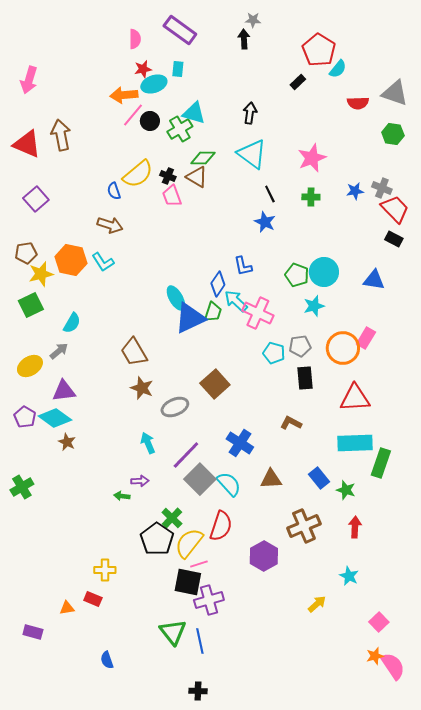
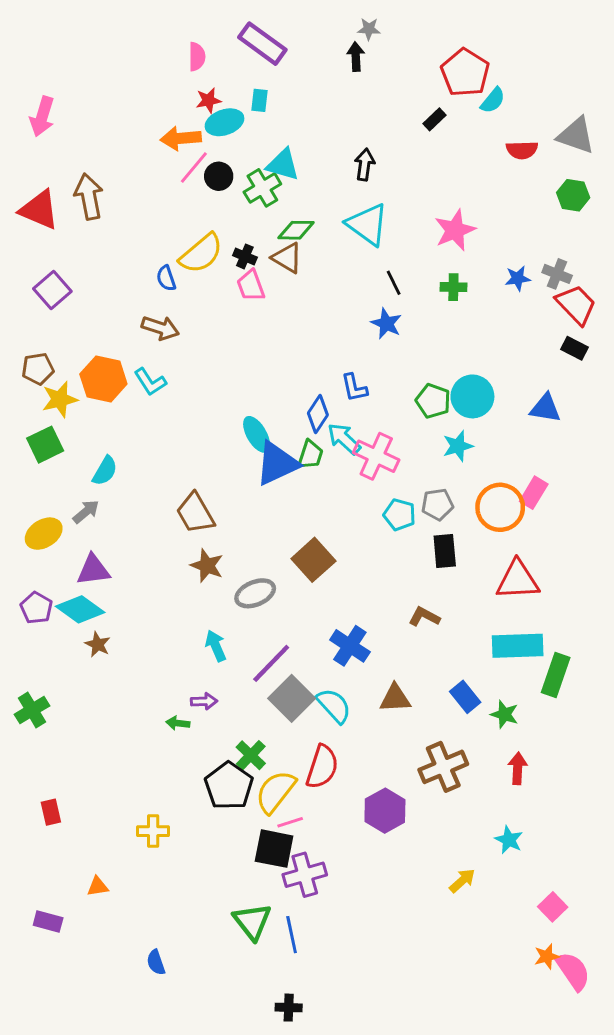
red rectangle: (93, 599) -> (51, 812), moved, turned 54

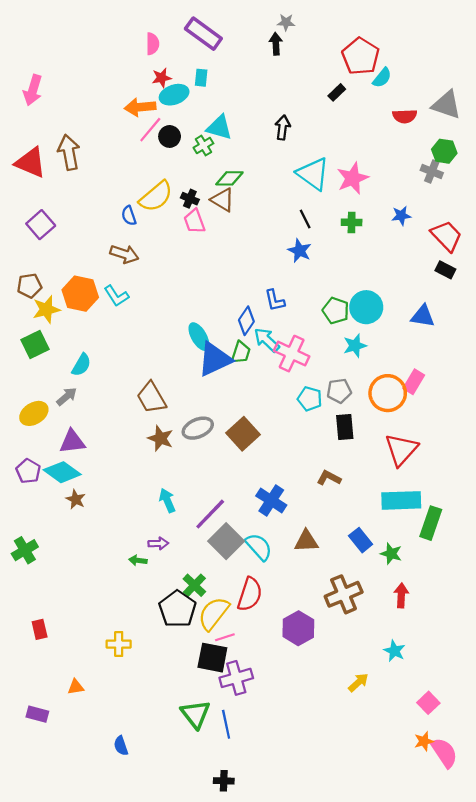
green cross: (262, 188) -> (203, 146), size x0.7
cyan triangle: (367, 224) -> (313, 174), moved
gray cross: (557, 274) -> (432, 172), moved
red triangle: (518, 580) -> (401, 450), turned -45
gray ellipse: (255, 593) -> (198, 428), moved

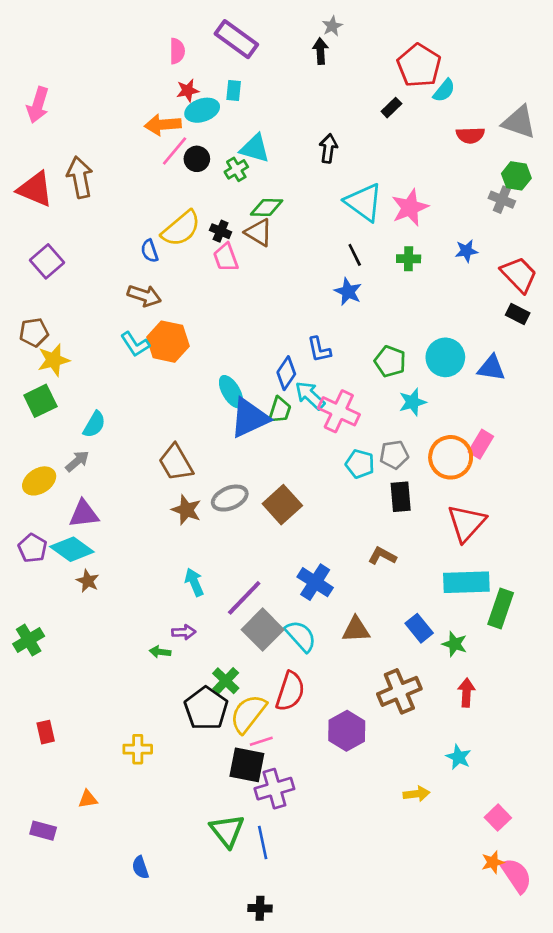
gray star: (286, 22) -> (332, 26), turned -30
orange hexagon: (80, 294) -> (168, 342), moved
cyan circle: (366, 307) -> (445, 357), moved
yellow arrow: (358, 682) -> (416, 794), turned 35

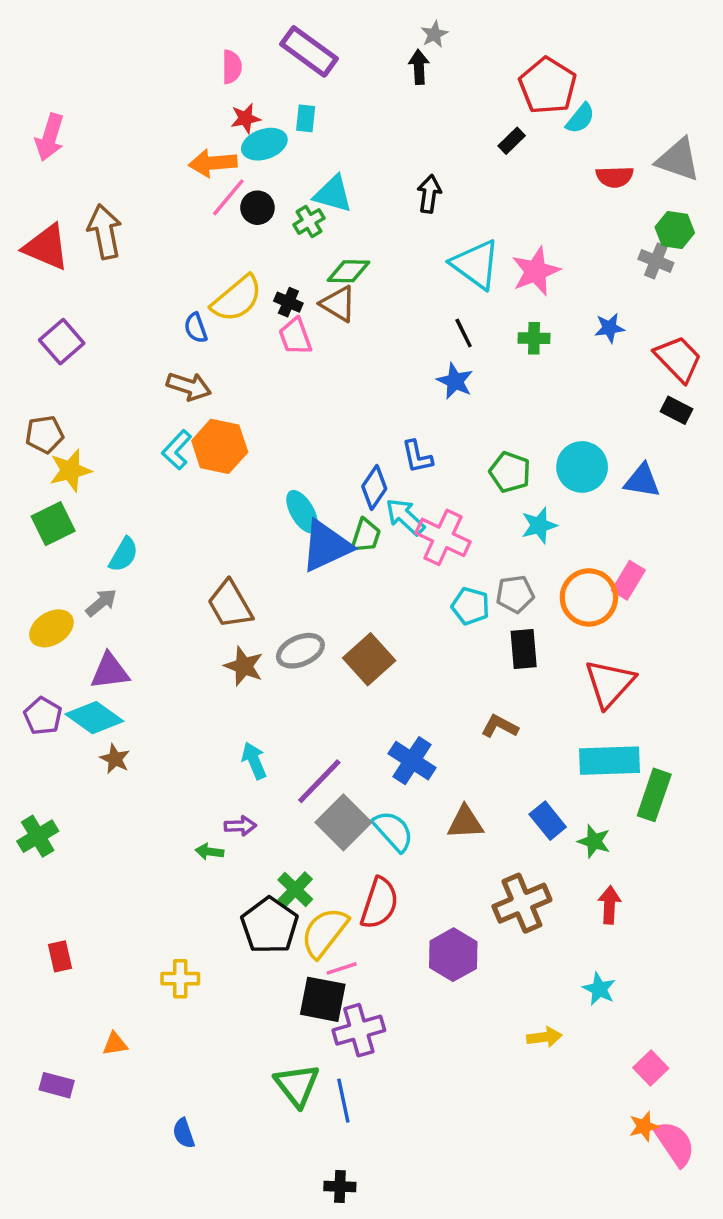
cyan L-shape: (135, 344) -> (177, 450), turned 76

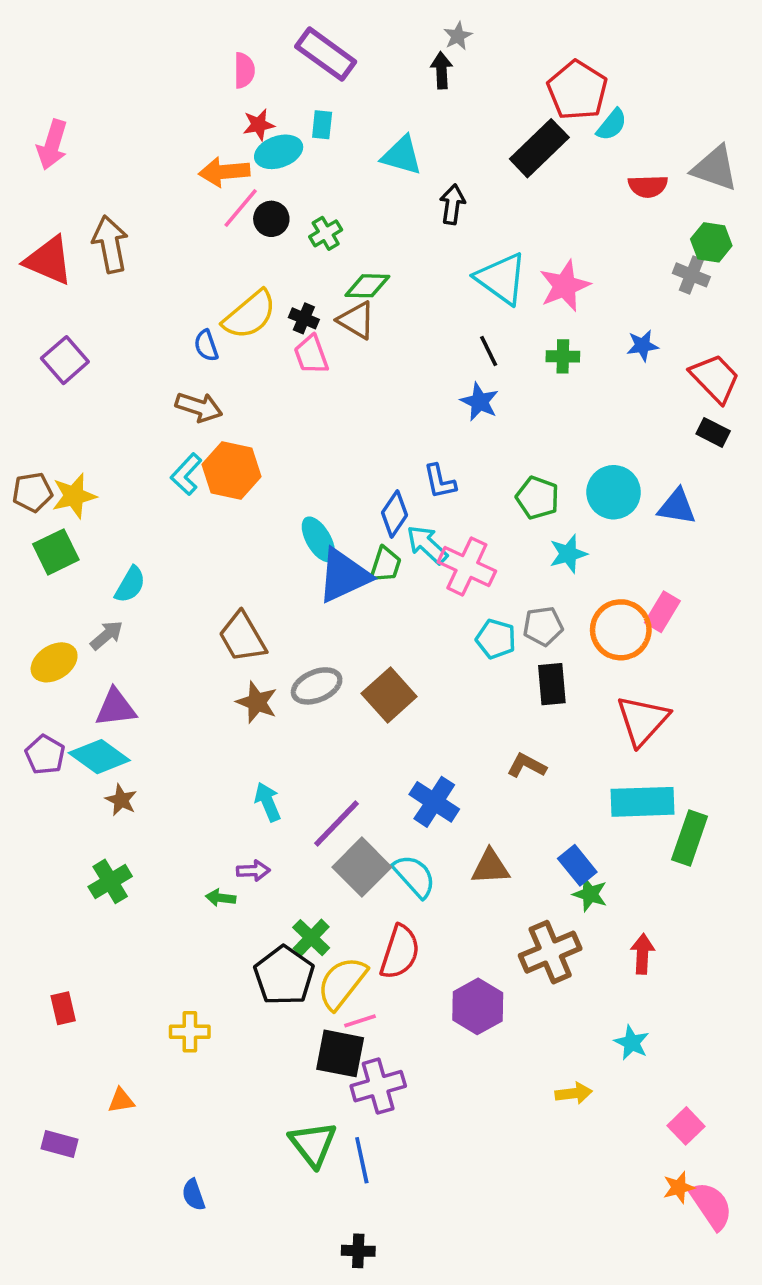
black rectangle: (512, 141) -> (539, 148), size x2.0
cyan triangle: (333, 194) -> (402, 155), moved
brown pentagon: (45, 434) -> (32, 492), moved
green cross: (38, 836) -> (110, 881), moved
green star: (594, 841) -> (590, 894), moved

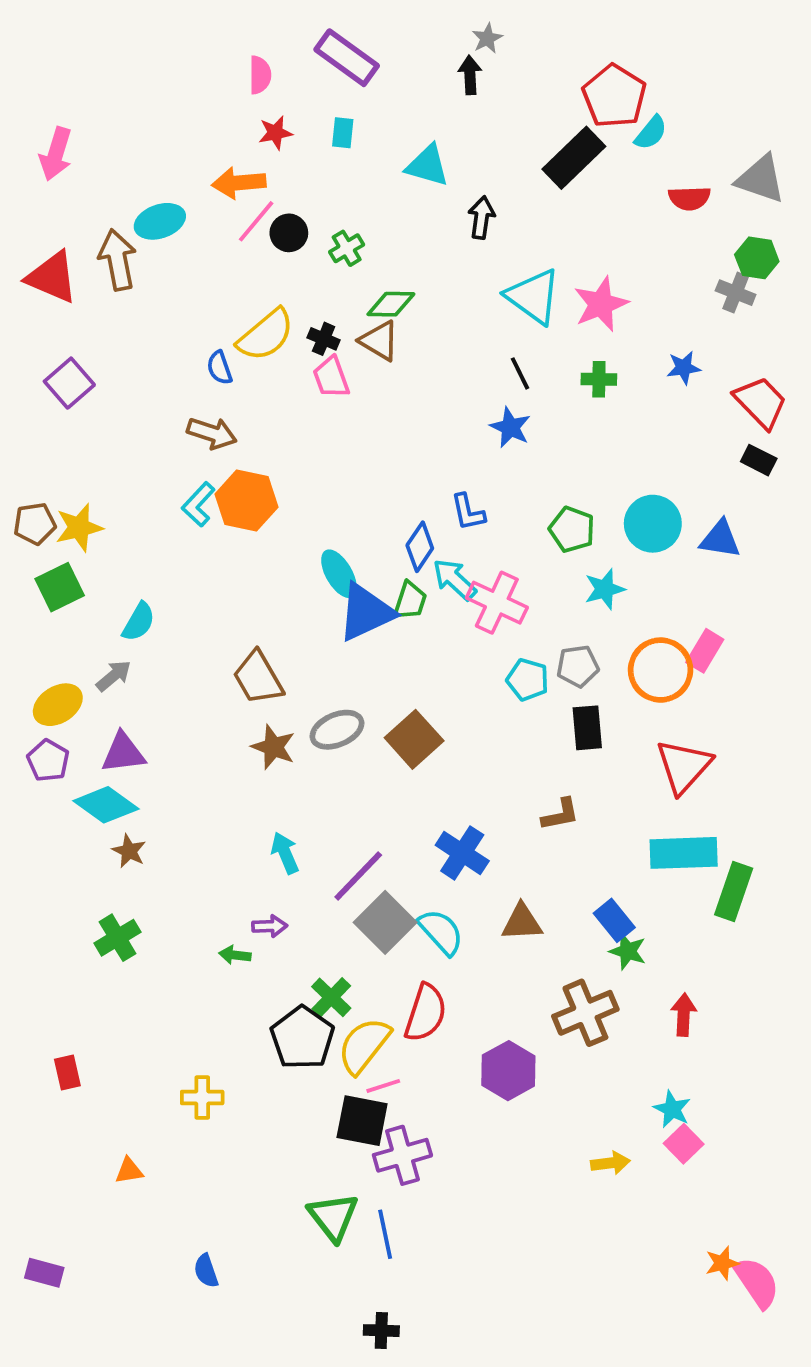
cyan ellipse: (279, 152) -> (160, 221), moved
purple pentagon: (45, 755) -> (48, 761), moved
brown L-shape: (527, 766) -> (560, 814), turned 141
pink square: (686, 1126) -> (684, 1144), moved
purple rectangle: (60, 1144) -> (44, 1273), moved

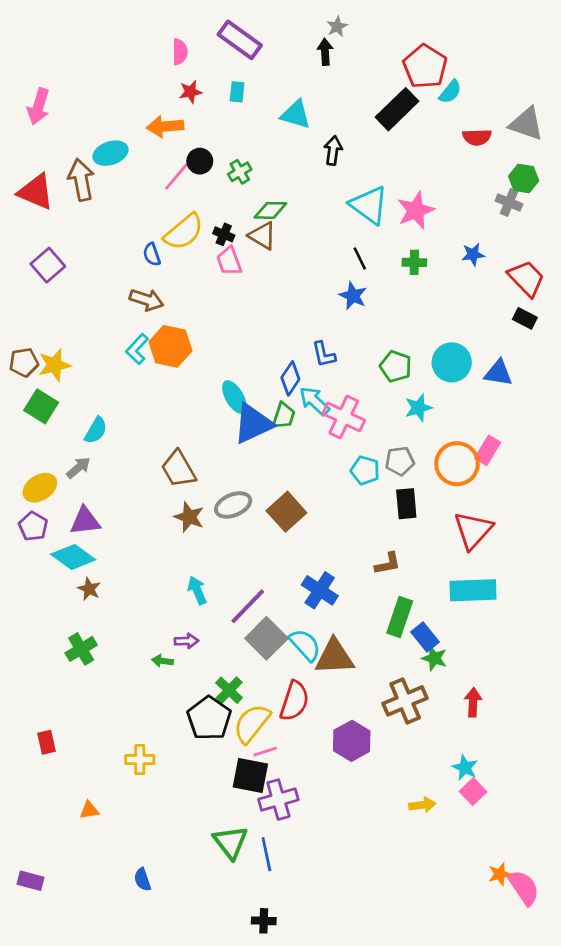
pink line: (256, 221) -> (177, 176), moved
green square: (60, 587) -> (41, 406), turned -32
green rectangle: (734, 891) -> (400, 617), moved
brown triangle: (522, 922) -> (334, 657), moved, size x1.4

